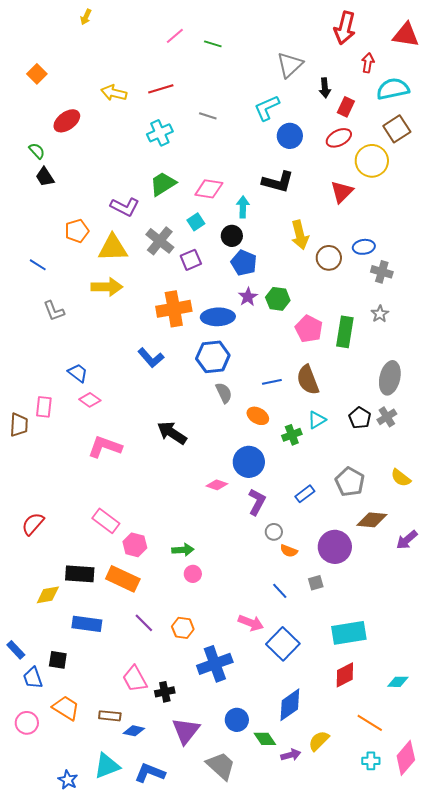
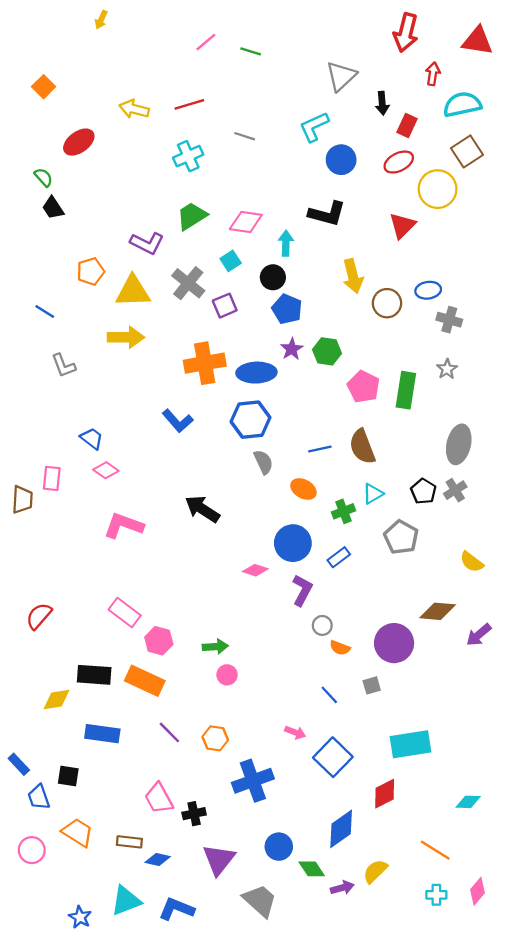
gray pentagon: (350, 482) -> (401, 537), moved
blue rectangle: (305, 494) -> (339, 557), moved
pink arrow: (251, 623) -> (295, 732), size x0.7
red diamond: (345, 675) -> (385, 794), moved
pink diamond: (406, 758) -> (478, 891), size x0.7

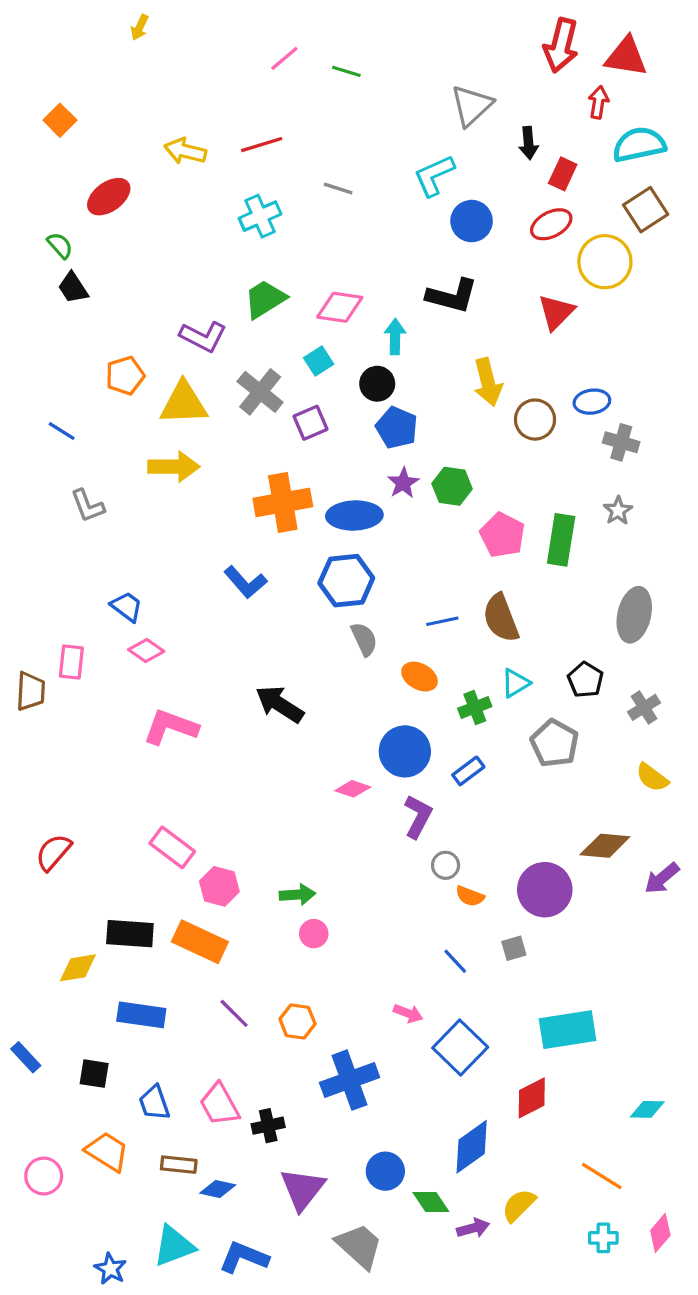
red triangle: (478, 41) -> (626, 57), moved
gray cross: (455, 490) -> (644, 707), moved
blue trapezoid: (39, 797) -> (154, 1103), moved

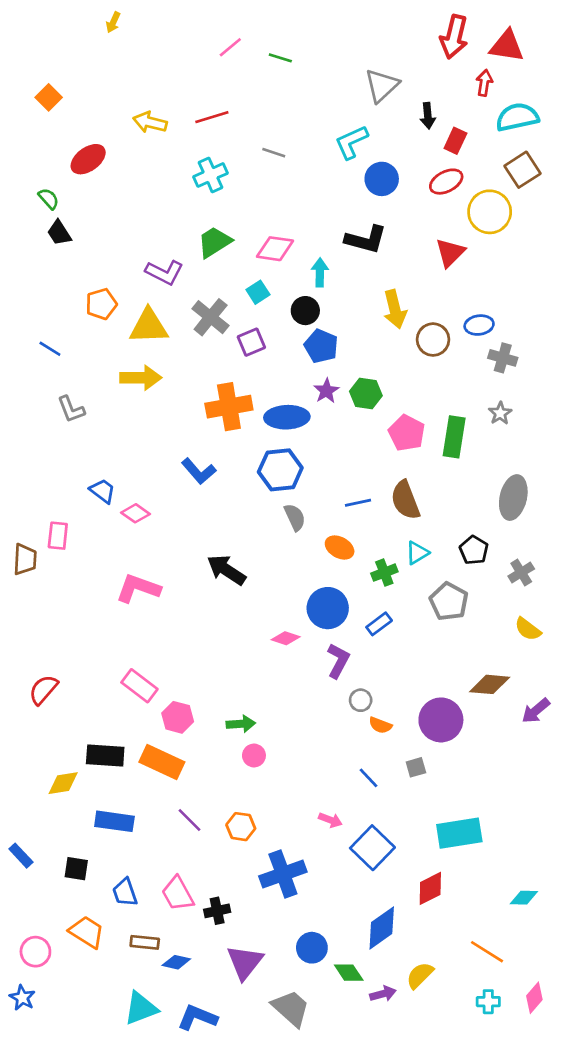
pink diamond: (146, 651) -> (135, 513), moved
blue star: (110, 1269) -> (22, 998), moved

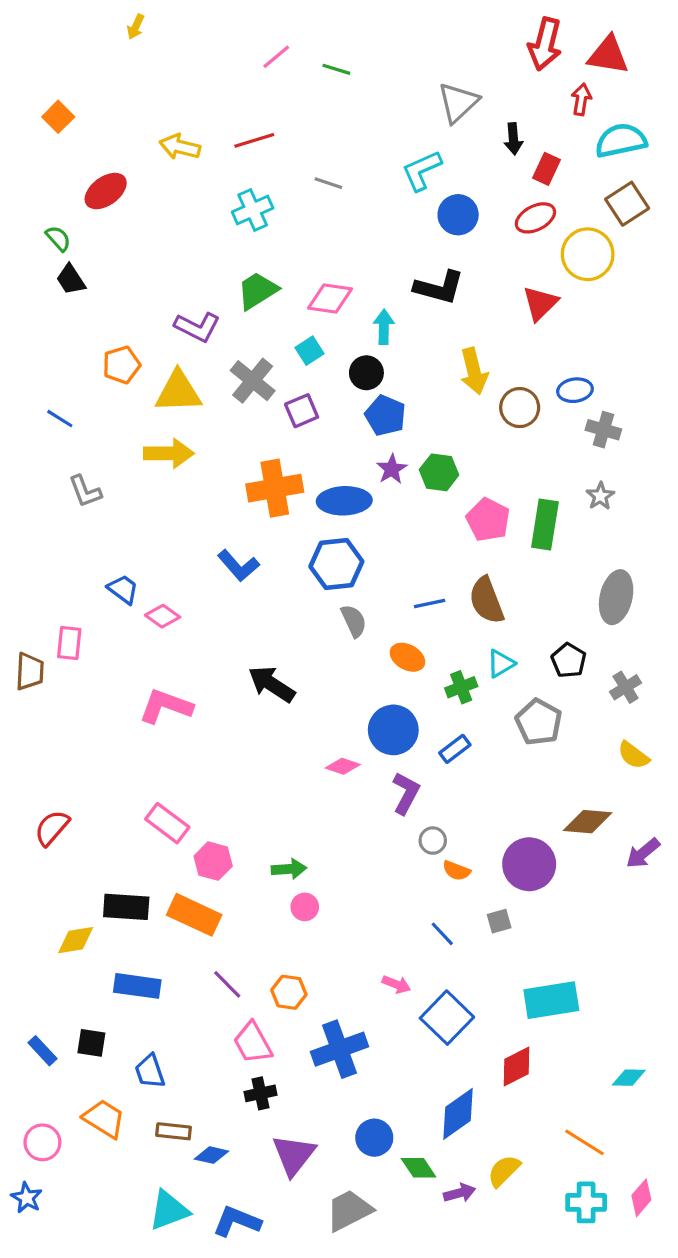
blue rectangle: (21, 856) -> (42, 1051), moved
pink trapezoid: (178, 894) -> (253, 1043), moved
cyan cross: (488, 1002) -> (586, 1202), size x1.4
gray trapezoid: (291, 1008) -> (349, 1210), turned -69

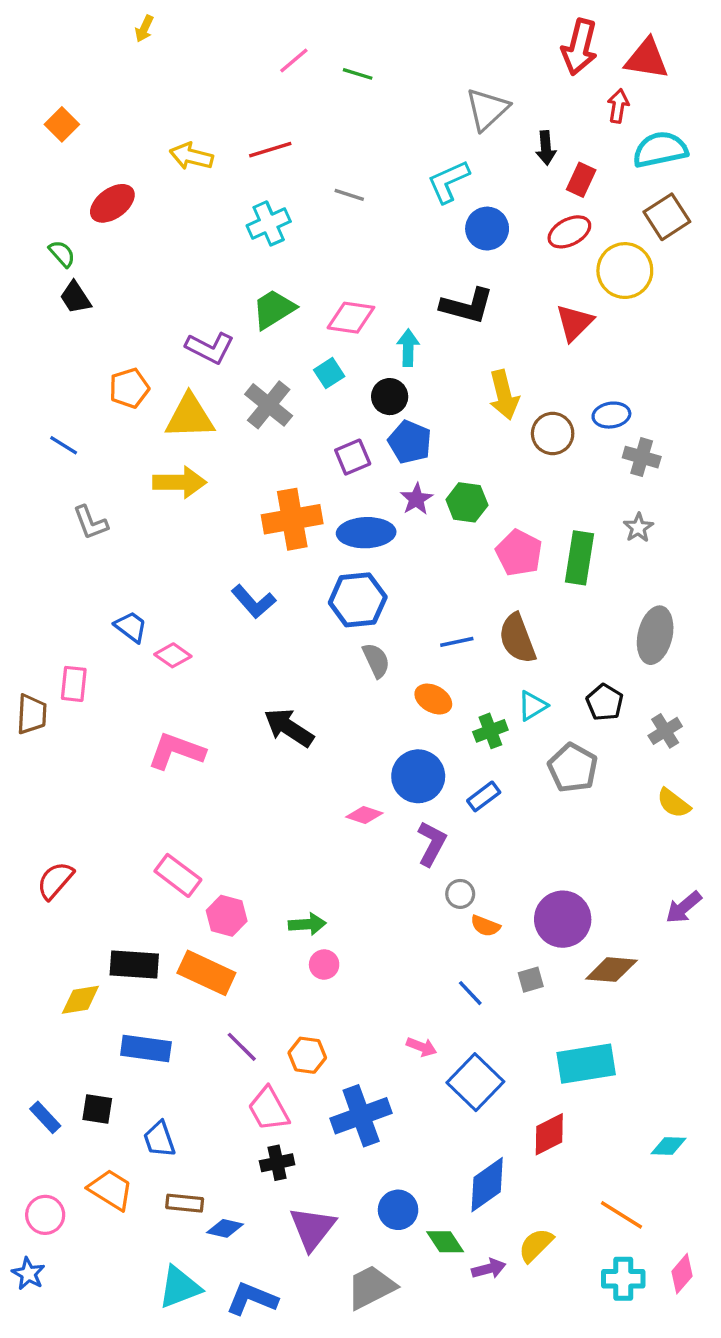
purple square: (302, 411) -> (353, 457), moved
brown diamond: (588, 822) -> (611, 970), moved

